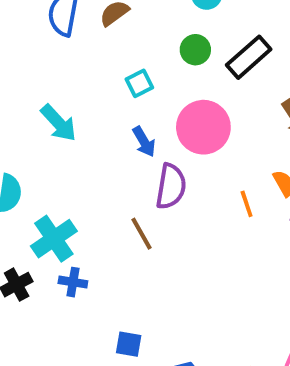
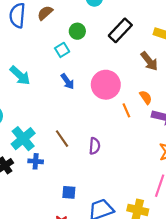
green circle: (195, 50) -> (77, 31), moved
pink circle: (203, 127) -> (106, 85), moved
purple semicircle: (171, 186) -> (95, 146), moved, size x0.7
brown line: (141, 234) -> (62, 139), moved

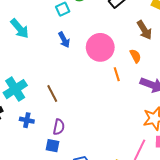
orange semicircle: (146, 97) -> (135, 56), moved
purple semicircle: (95, 146) -> (59, 127), moved
blue cross: (36, 161) -> (27, 120), moved

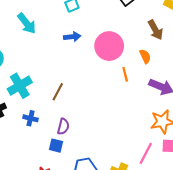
blue arrow: (64, 40) -> (72, 37), turned -70
brown line: (52, 94) -> (58, 92), turned 54

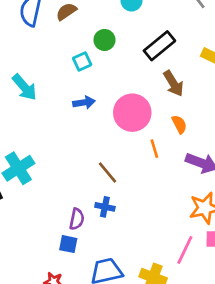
brown arrow: (155, 30) -> (173, 83), moved
brown line: (58, 92) -> (108, 173), moved, turned -66
blue cross: (31, 118) -> (105, 207), moved

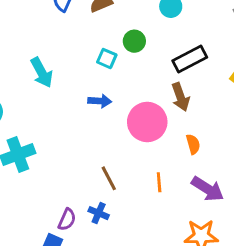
cyan square: (82, 61) -> (107, 58), turned 36
brown arrow: (173, 83) -> (181, 97), moved
orange line: (154, 149) -> (159, 182), moved

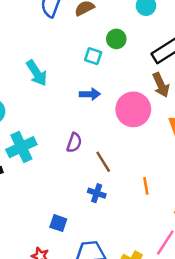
orange line: (159, 182) -> (146, 186), moved
purple semicircle: (67, 220) -> (74, 143), moved

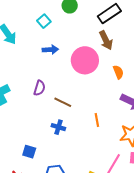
cyan square: (93, 56) -> (44, 21), moved, turned 32
brown line: (103, 162) -> (63, 102), turned -30

